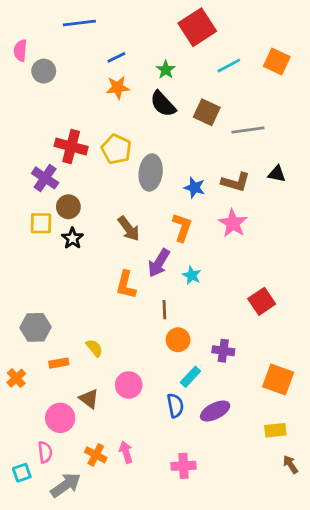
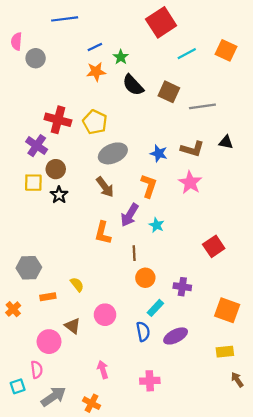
green star: (166, 70) -> (121, 57), moved
gray ellipse: (151, 172) -> (113, 153), moved, turned 60
orange cross: (96, 455) -> (92, 403), moved

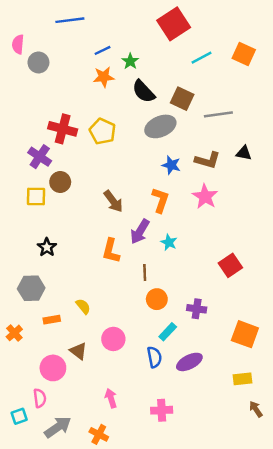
gray ellipse: (113, 153) -> (160, 126), moved
black star: (59, 195) -> (47, 247), moved

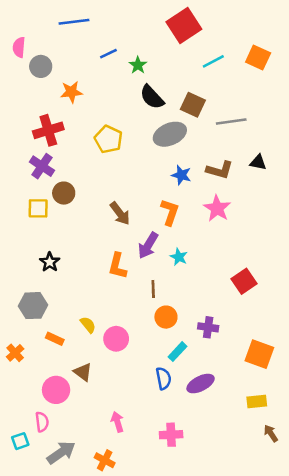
orange star: (104, 77) -> (71, 92), moved
red cross: (63, 129) -> (48, 130), moved, turned -32
orange rectangle: (52, 320) -> (55, 339), turned 35
pink circle: (113, 339) -> (116, 339), moved

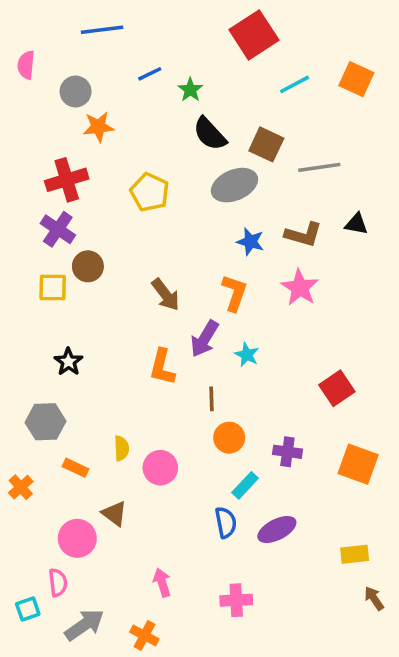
gray circle: (41, 66) -> (76, 91), moved
yellow semicircle: (88, 325) -> (121, 448), turned 36
orange square: (259, 354) -> (358, 464), moved

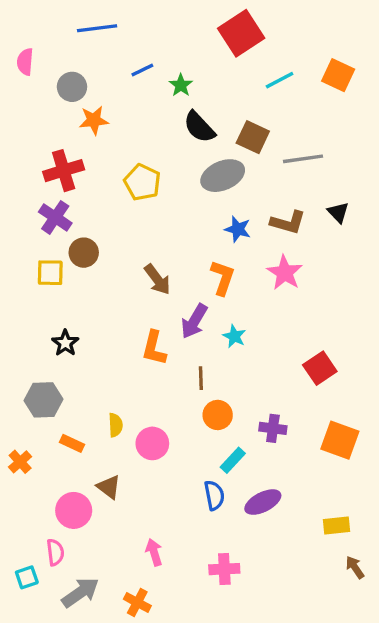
black triangle: (356, 224) -> (338, 212), turned 35

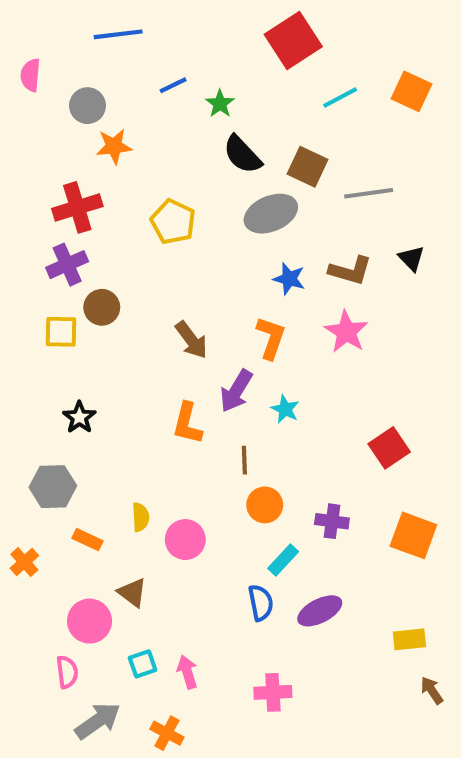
purple cross: (55, 217) -> (67, 265), turned 32
cyan square: (27, 577) -> (143, 664), moved

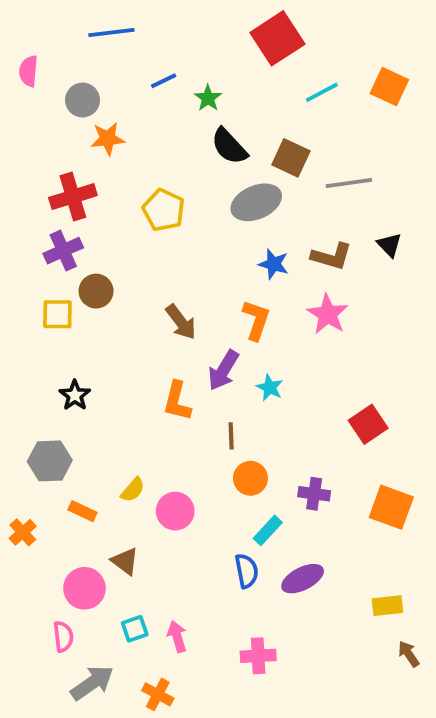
yellow semicircle: (140, 517) -> (133, 490), turned 44

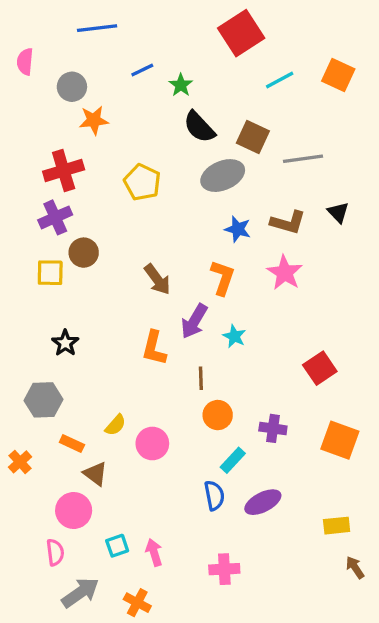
brown triangle: (125, 561) -> (95, 474), moved

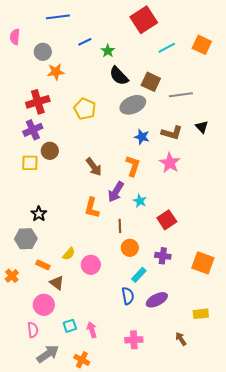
black star: (65, 343) -> (39, 214), moved
red square: (320, 368) -> (167, 220), moved
brown arrow: (355, 567) -> (181, 339), moved

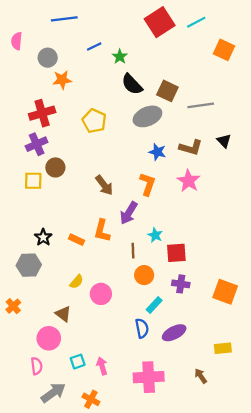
cyan line: (167, 48) -> (196, 22), moved
cyan star: (140, 201) -> (155, 235), moved
red square: (167, 220) -> (176, 253), moved, turned 30
orange rectangle: (43, 265) -> (76, 240), moved
pink cross: (134, 340) -> (149, 377), size x1.5

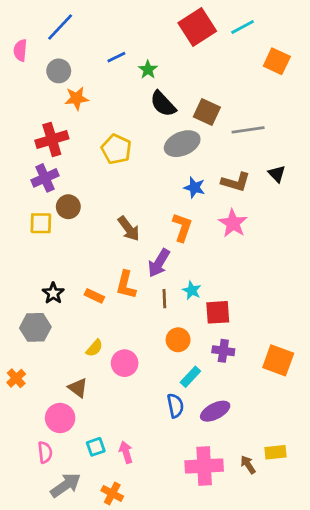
blue line: (64, 19) -> (60, 27), moved, turned -40
brown line: (133, 251) -> (164, 299), moved
yellow rectangle: (223, 348) -> (275, 452), moved
pink cross: (149, 377) -> (204, 466), moved

